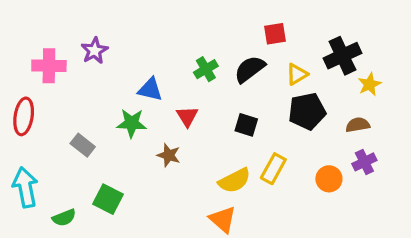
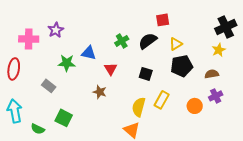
black cross: (342, 56) -> (226, 27), moved
green star: (132, 123) -> (67, 63), moved
yellow semicircle: (235, 181) -> (139, 107), turned 132
green semicircle: (64, 218) -> (38, 129), turned 48

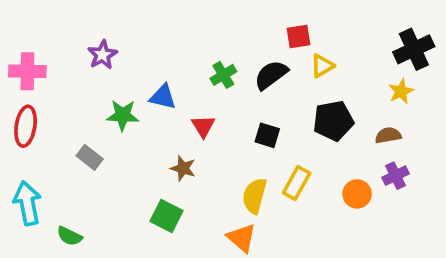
pink cross: (29, 39) -> (27, 71), moved
yellow triangle: (176, 44) -> (322, 66), moved
green square: (64, 118) -> (167, 216), moved

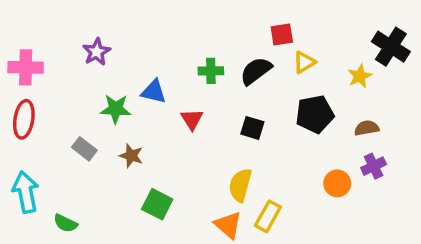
black cross: (414, 49) -> (391, 47), turned -33
green cross: (223, 75) -> (211, 71), turned 30
yellow star: (401, 91) -> (360, 76), moved
brown star: (183, 168) -> (131, 156), moved
yellow rectangle: (297, 183) -> (268, 216), moved

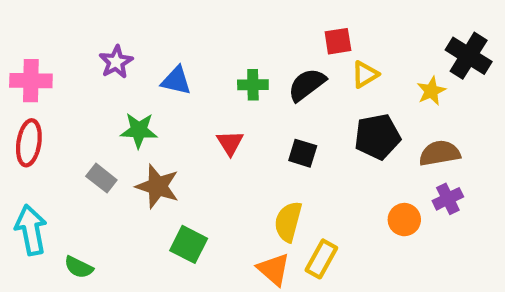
blue triangle: (154, 92) -> (176, 81), moved
brown semicircle: (367, 128) -> (440, 153), size x1.4
brown star: (131, 156) -> (157, 186), size x1.5

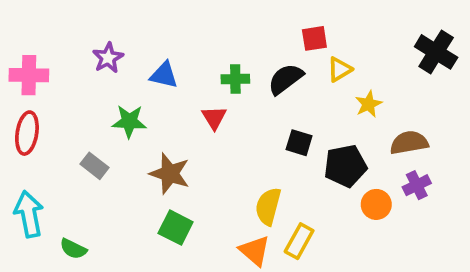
yellow star: (431, 91) -> (369, 104), moved
black pentagon: (377, 137) -> (345, 166), moved
red triangle: (230, 143) -> (214, 118), moved
black square: (303, 153) -> (299, 143), moved
brown star: (157, 186) -> (170, 174), moved

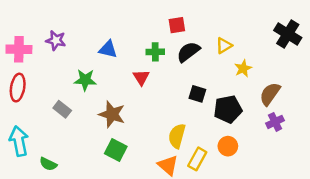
red square: (314, 38) -> (177, 25), moved
purple star: (108, 58) -> (56, 40), moved, turned -30
brown semicircle: (409, 143) -> (270, 94), turned -45
orange circle: (376, 204) -> (228, 146), moved

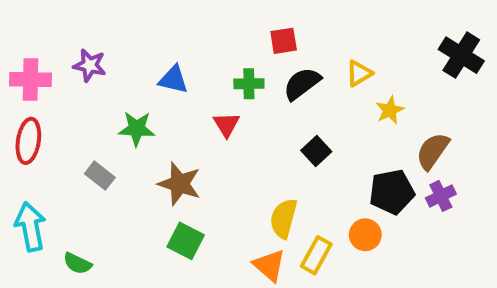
black square: (197, 94) -> (316, 151), turned 30
black pentagon: (228, 109) -> (392, 192), moved

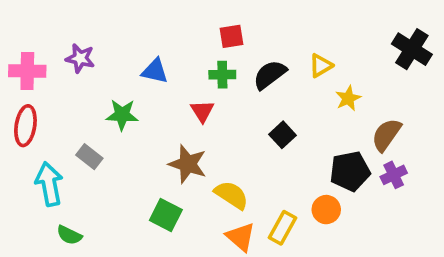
red square: (284, 41) -> (231, 36), moved
brown star: (179, 184) -> (188, 164), moved
yellow semicircle: (284, 218) -> (231, 195), moved, turned 108
cyan arrow: (30, 227) -> (49, 184), moved

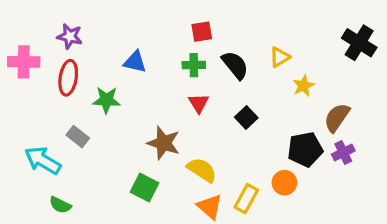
purple star: (80, 58) -> (70, 36), moved
black semicircle: (270, 75) -> (235, 65), turned 88
red triangle: (202, 111) -> (199, 103), moved
red ellipse: (25, 126) -> (68, 78), moved
cyan arrow: (49, 184) -> (43, 160), turned -48

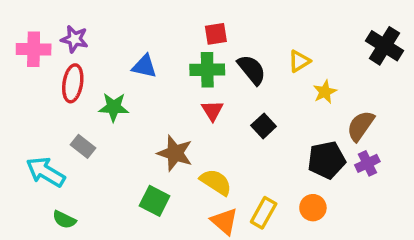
pink cross: (24, 62) -> (34, 49), moved
green cross: (194, 65) -> (207, 70), size x1.4
orange circle: (284, 183) -> (313, 208), moved

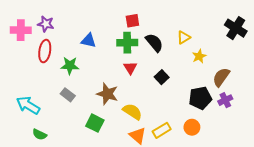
gray rectangle: (83, 146) -> (68, 95), moved
yellow rectangle: (264, 213) -> (162, 130), turned 30

